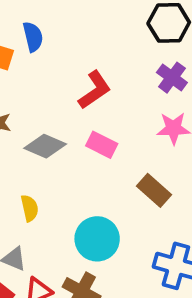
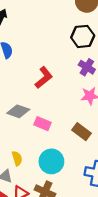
pink rectangle: (102, 145) -> (43, 124), moved
yellow semicircle: (30, 208) -> (17, 158), moved

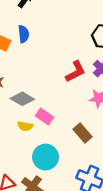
red L-shape: (44, 78) -> (75, 72), moved
yellow semicircle: (17, 158) -> (25, 126), moved, turned 104

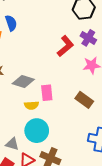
pink rectangle: (44, 117) -> (47, 93), turned 63
cyan circle: (46, 157) -> (37, 131), moved

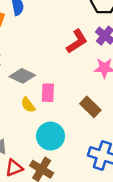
yellow semicircle: (31, 105) -> (28, 105), turned 48
cyan circle: (37, 131) -> (50, 136), moved

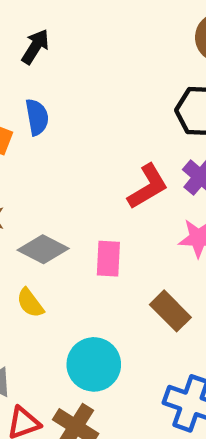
pink rectangle: (48, 93) -> (108, 259), moved
yellow semicircle: (28, 105) -> (30, 303), moved

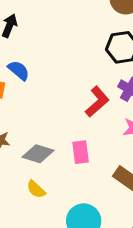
blue semicircle: (37, 117) -> (19, 70), turned -30

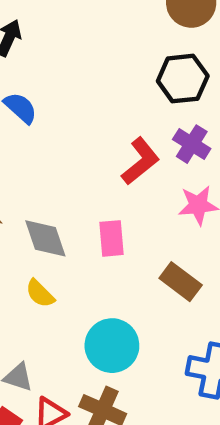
gray diamond: (38, 154) -> (45, 238), turned 52

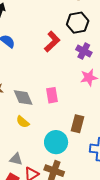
red L-shape: (140, 161) -> (52, 42), moved
brown rectangle: (181, 282) -> (78, 124), moved, turned 72

